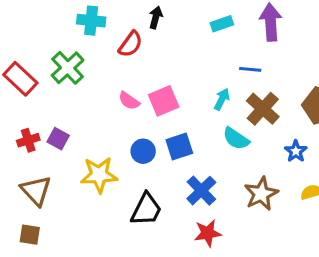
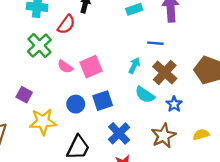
green cross: (68, 68) -> (39, 46), moved
purple square: (58, 139) -> (24, 95), moved
blue star: (296, 151) -> (174, 104), moved

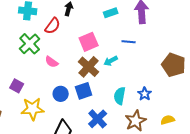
cyan arrow: (134, 65) -> (111, 61), turned -144
pink square: (91, 67) -> (89, 42), moved
brown cross: (165, 72) -> (89, 67), moved
cyan semicircle: (145, 95) -> (120, 96), moved, turned 66

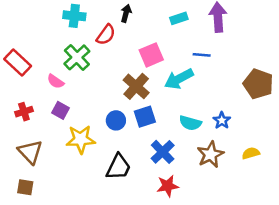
cyan arrow: (111, 61) -> (179, 79), size x1.6
pink semicircle: (52, 62) -> (55, 81), moved
brown cross: (89, 67) -> (136, 86), moved
cyan semicircle: (120, 96) -> (190, 123), turned -84

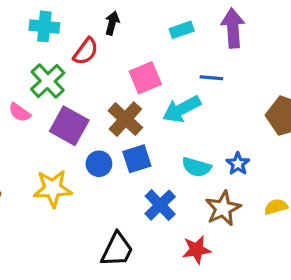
purple square: (60, 110) -> (69, 126), moved, size x1.6
black trapezoid: (118, 167) -> (117, 250), moved
red star: (168, 186) -> (196, 250), moved

